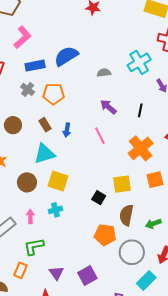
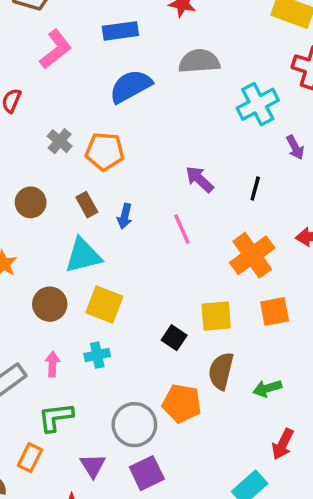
blue rectangle: (35, 66) -> (120, 31), moved
gray semicircle: (104, 73) -> (199, 61), moved, size x1.6
gray circle: (132, 252) -> (134, 425), moved

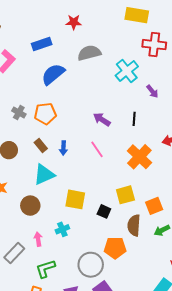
yellow square: (104, 304) -> (75, 199), moved
orange square: (275, 311) -> (154, 206), moved

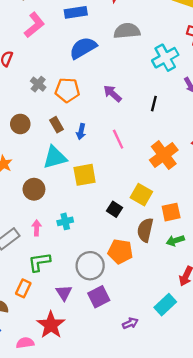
purple arrow: (102, 119) -> (112, 94), moved
black line: (134, 119) -> (154, 104), moved
yellow square: (125, 195) -> (141, 195), turned 36
yellow square: (75, 199) -> (85, 175), moved, turned -30

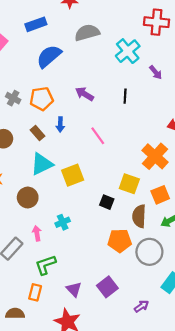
blue arrow: (81, 132) -> (60, 124), moved
orange cross: (164, 155) -> (155, 156), moved
gray circle: (90, 266) -> (149, 252), moved

